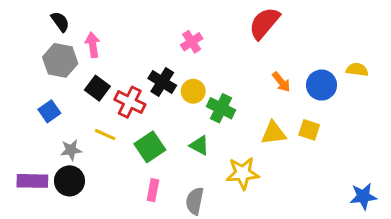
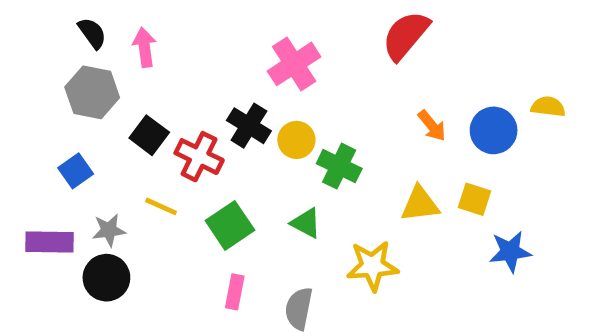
pink cross: (192, 42) -> (294, 64), size x1.5
pink arrow: (93, 45) -> (144, 47), moved
purple rectangle: (32, 181) -> (49, 242), moved
blue star: (363, 196) -> (510, 252), moved

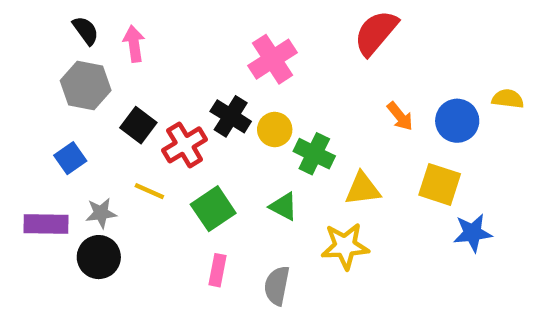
red cross: (199, 157) -> (185, 145), turned 33
yellow square: (475, 199) -> (440, 184), size x1.4
yellow triangle: (420, 204) -> (363, 189), moved

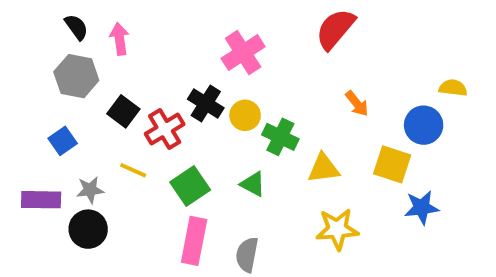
blue circle: (457, 121) -> (424, 125), moved
yellow star: (345, 246) -> (337, 229), moved
pink rectangle: (218, 270) -> (194, 241), size x1.6

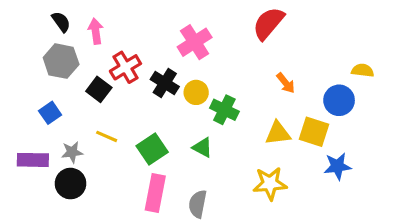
red cross: (165, 129) -> (125, 67), moved
yellow triangle: (324, 168) -> (278, 133), moved

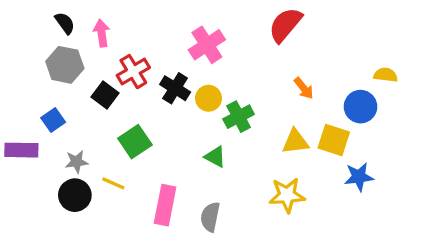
green cross: (224, 110) -> (239, 117), turned 36
yellow line: (107, 136) -> (113, 183), moved
green square: (152, 149) -> (135, 142), moved
purple rectangle: (33, 160) -> (21, 150), moved

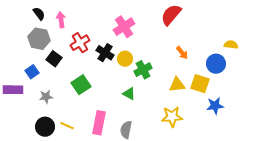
black square: (105, 95) -> (54, 59), moved
yellow line: (113, 183) -> (67, 126), moved
black circle: (75, 195) -> (45, 127), moved

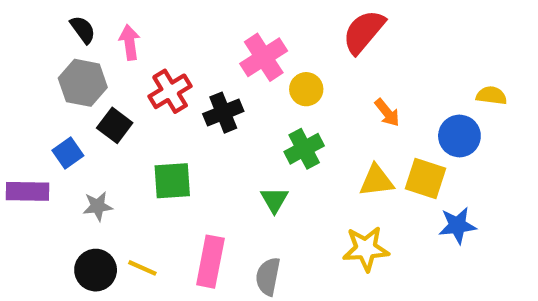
black cross: (105, 53) -> (223, 113), turned 36
yellow circle: (125, 59) -> (306, 89), moved
green square: (81, 85) -> (172, 181), turned 30
green triangle: (129, 94) -> (274, 200), turned 32

